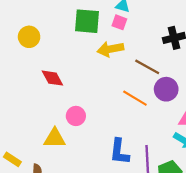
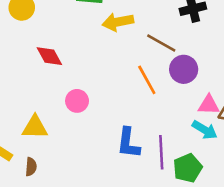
orange line: (135, 98) -> (147, 80), turned 30
yellow triangle: (55, 138) -> (35, 127), moved

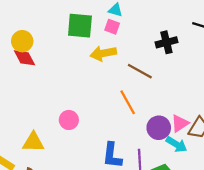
red diamond: (49, 56) -> (24, 58), moved
purple circle: (184, 69) -> (159, 128), moved
pink triangle: (209, 105) -> (180, 123), turned -36

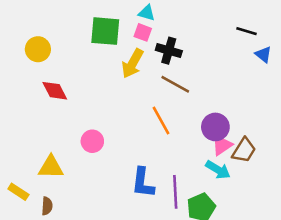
black cross: (166, 42) -> (169, 51), moved, turned 30
yellow arrow: (103, 53) -> (132, 63), turned -50
red diamond: (24, 58) -> (55, 91), moved
purple circle: (159, 128) -> (215, 127), moved

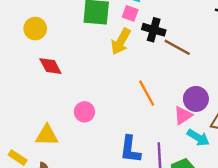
brown line: (175, 84) -> (177, 47), moved
pink triangle: (222, 145) -> (183, 115), moved

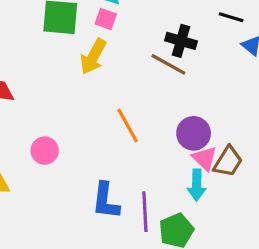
black cross: (154, 30) -> (181, 41), moved
pink triangle: (183, 115) -> (205, 158), moved, turned -42
cyan arrow: (198, 138) -> (197, 185), turned 60

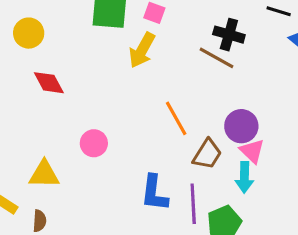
brown trapezoid: (228, 162) -> (207, 154), moved

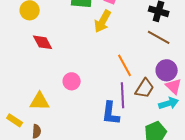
brown line: (216, 58) -> (159, 37), moved
cyan arrow: (244, 177) -> (169, 103), turned -108
purple line: (193, 204) -> (123, 95), moved

